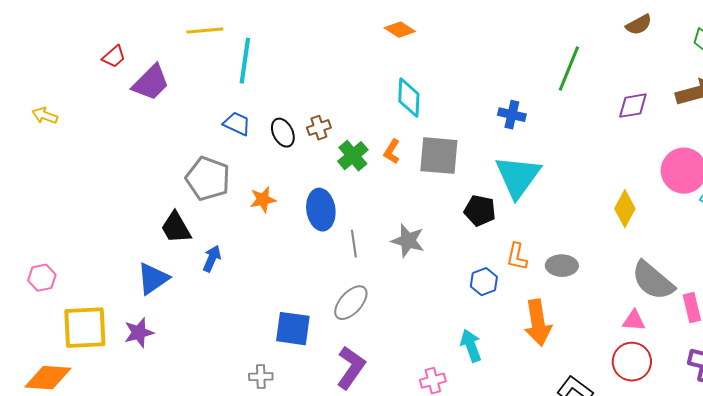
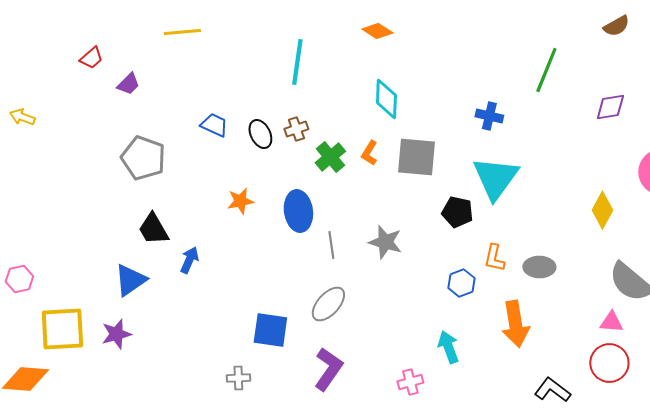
cyan line: (245, 61) -> (297, 62), moved
purple trapezoid: (151, 83) -> (128, 84), size x0.6
gray pentagon: (208, 179) -> (143, 158), moved

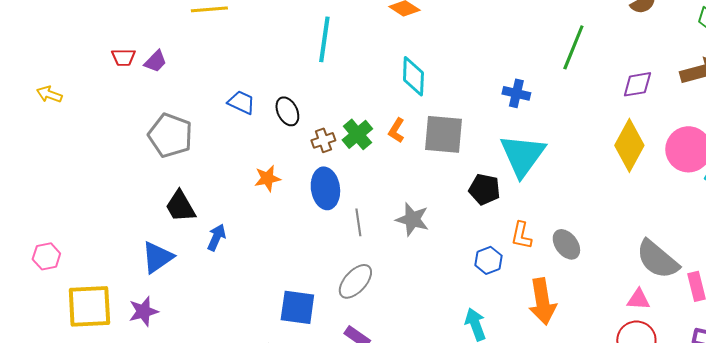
red trapezoid: (91, 58) -> (123, 57), moved, turned 40
brown cross: (296, 129) -> (323, 140), moved
yellow diamond: (602, 210) -> (629, 145), moved, size x1.4
gray ellipse: (539, 267) -> (566, 244), turned 52

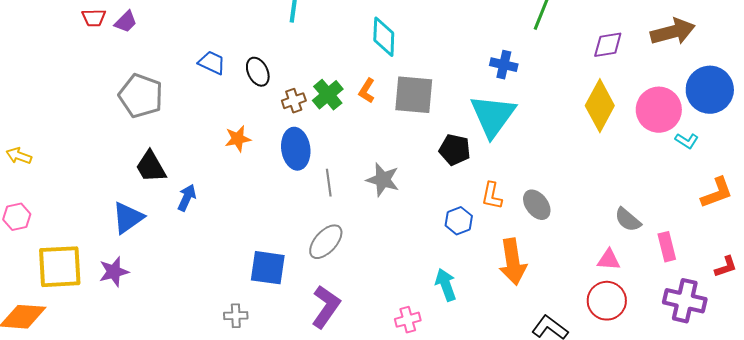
blue cross: (516, 93) -> (504, 65), moved
yellow arrow: (49, 94) -> (19, 156), moved
gray semicircle: (657, 259) -> (628, 220), size x0.6

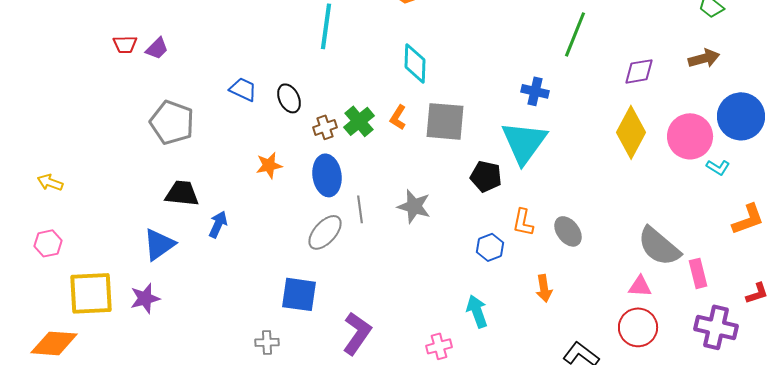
brown arrow: (673, 32) -> (704, 58), size x0.7
black trapezoid: (151, 167) -> (182, 193), turned 126
gray semicircle: (628, 220) -> (659, 246), size x1.6
gray ellipse: (326, 242) -> (325, 232), moved
orange arrow: (513, 262) -> (544, 288), size x0.6

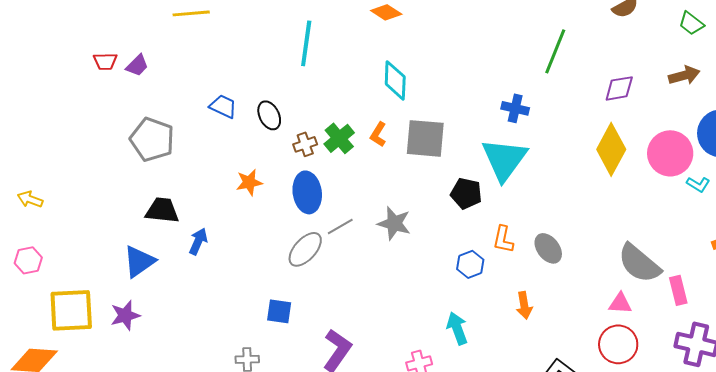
gray line: (360, 209) -> (340, 226), turned 68
blue square: (299, 294) -> (279, 311), size x0.7

